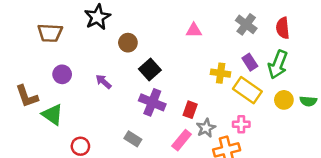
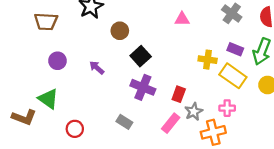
purple rectangle: (250, 62) -> (235, 49), turned -35
brown L-shape: (27, 96) -> (24, 117), moved, turned -50

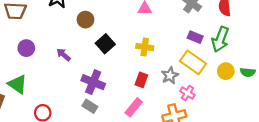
yellow cross: (208, 60) -> (145, 47), moved
purple cross: (143, 87) -> (93, 82), moved
pink cross: (227, 108) -> (187, 93), turned 32
gray star: (194, 112) -> (170, 76), moved

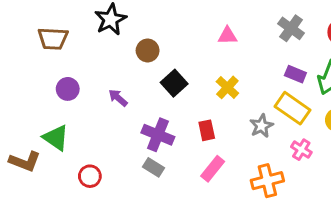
yellow cross: (145, 47) -> (227, 87), turned 35
red rectangle: (141, 80) -> (207, 130), moved, turned -32
pink cross: (187, 93) -> (301, 150), moved

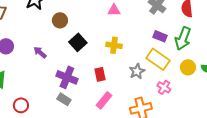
yellow cross: (227, 87) -> (114, 45), turned -35

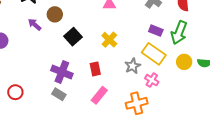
yellow cross: (114, 45) -> (109, 40), turned 35
purple arrow: (40, 52) -> (35, 25), moved
pink cross: (164, 87) -> (152, 80), moved
red circle: (21, 105) -> (15, 92), moved

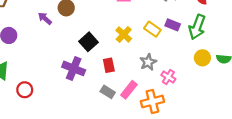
black square: (73, 37) -> (89, 42), moved
yellow rectangle: (154, 54) -> (152, 29), moved, size x0.7
gray rectangle: (59, 94) -> (108, 92), moved
pink rectangle: (99, 95) -> (129, 90), moved

